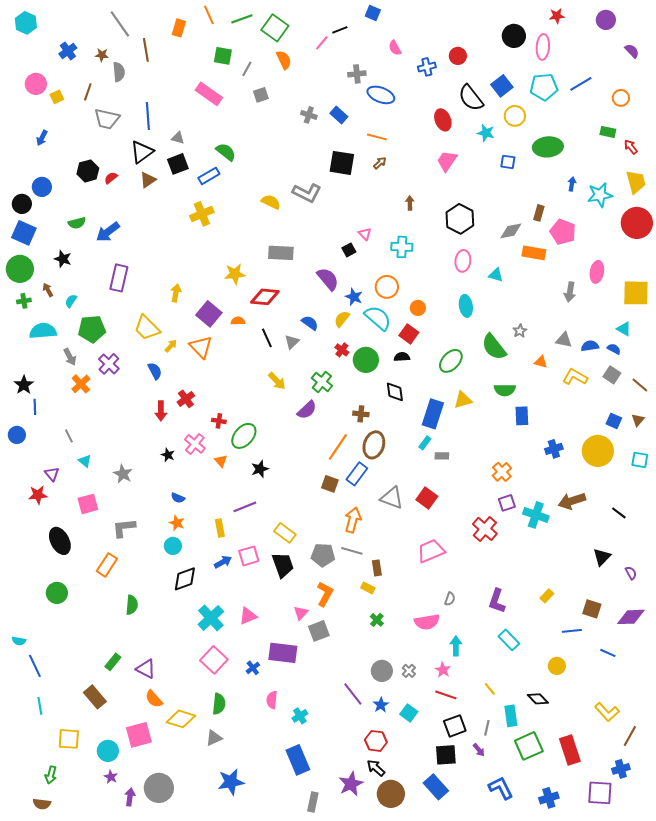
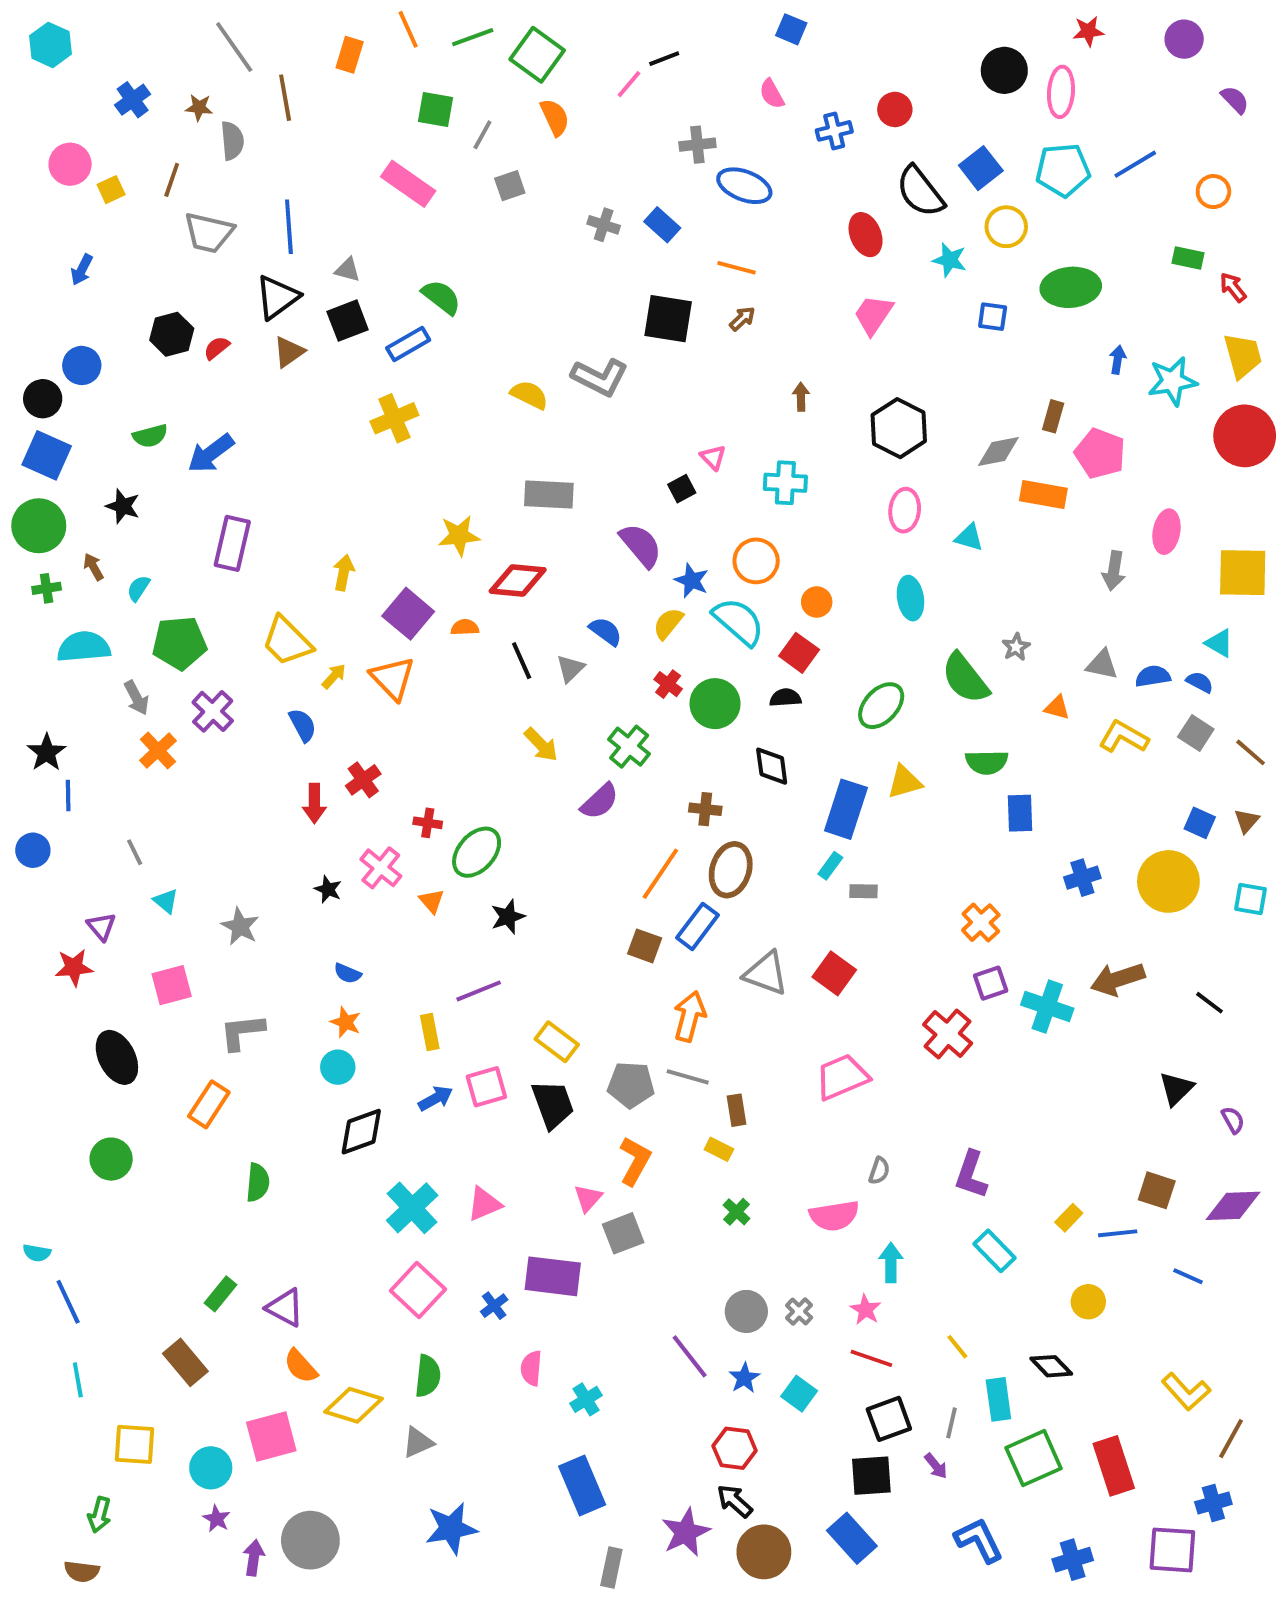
blue square: (373, 13) -> (791, 29), moved
yellow rectangle: (547, 596) -> (1069, 1218), moved

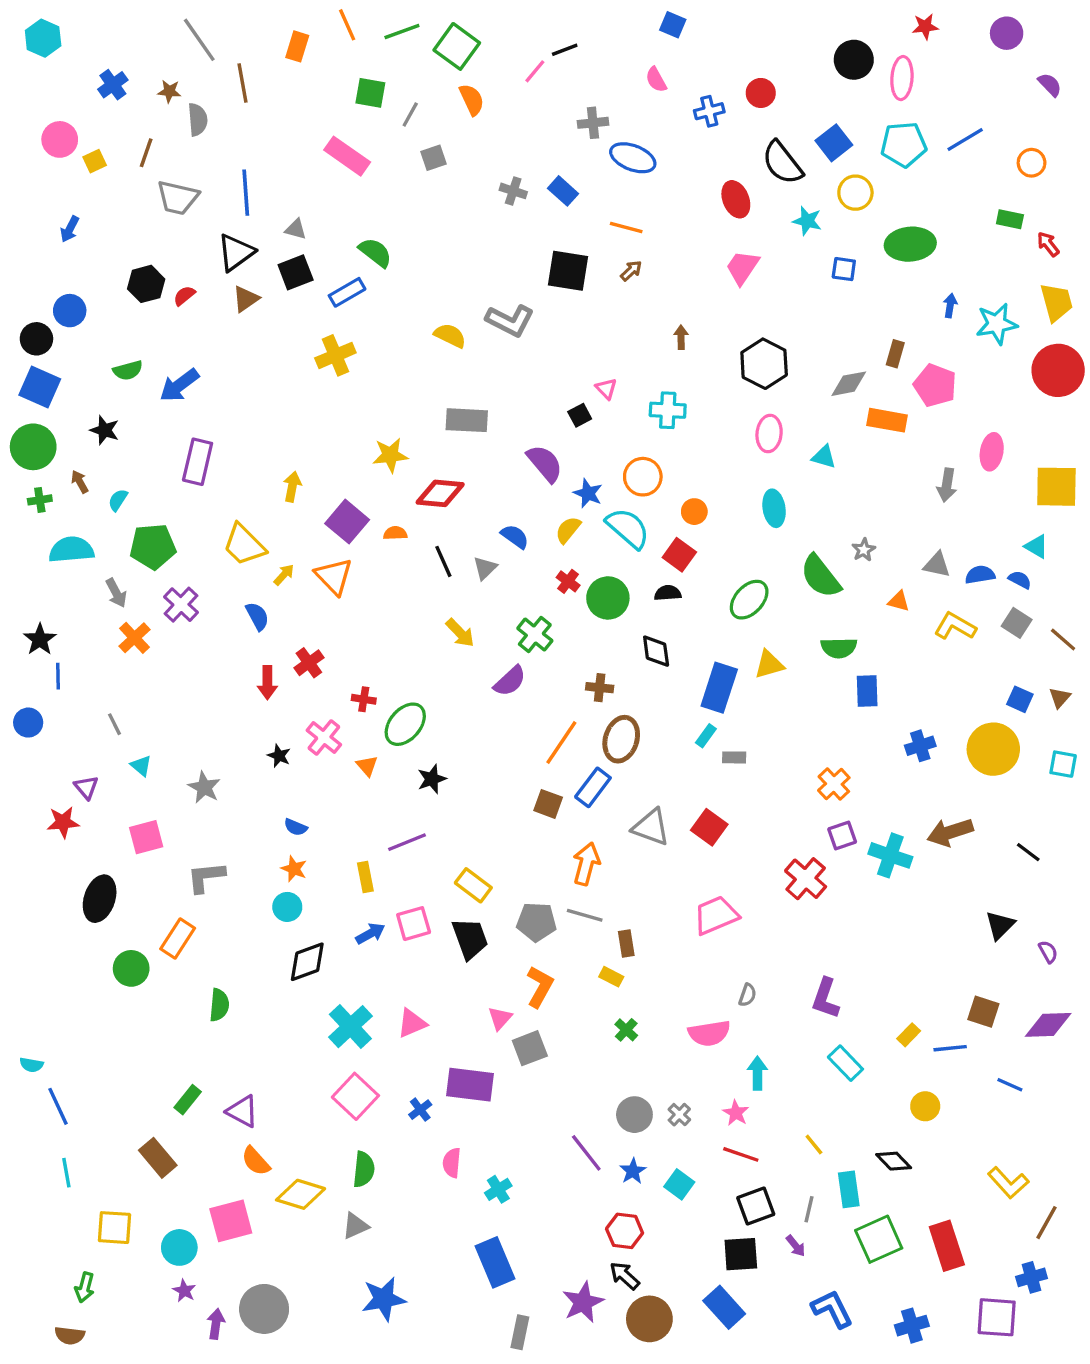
black ellipse: (117, 1057) -> (100, 899), turned 45
green circle: (111, 1159) -> (131, 968), moved

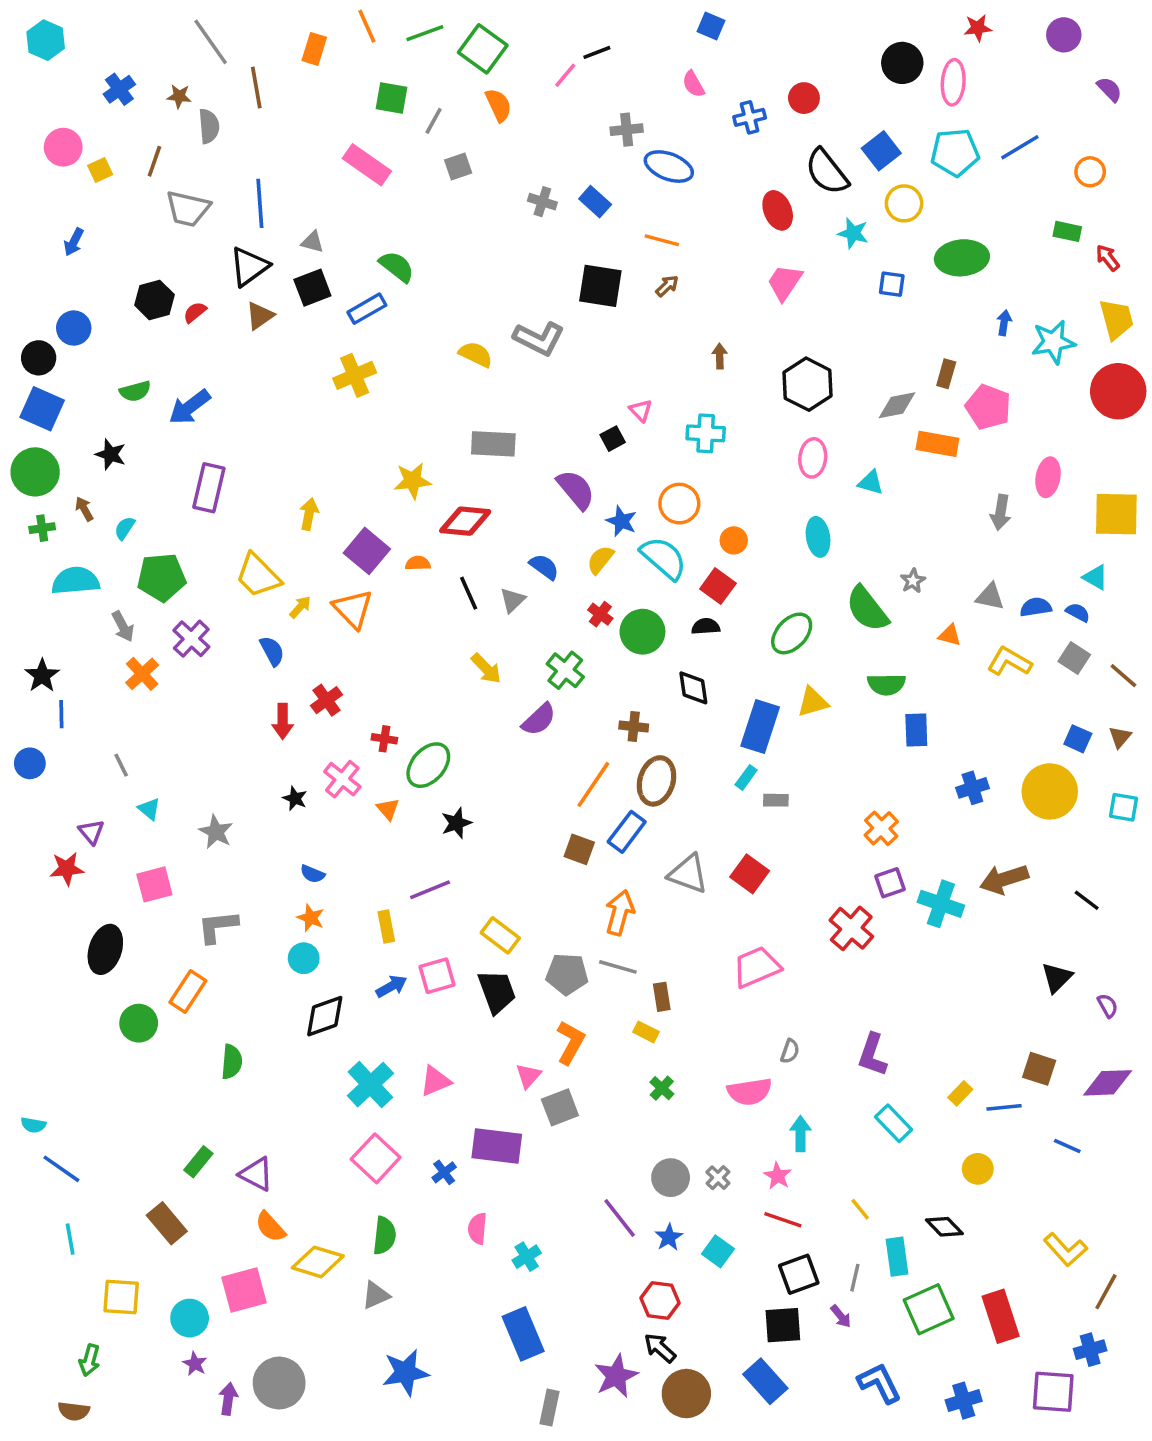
blue line: (58, 1106) -> (61, 1169), turned -30

